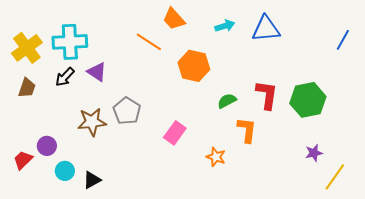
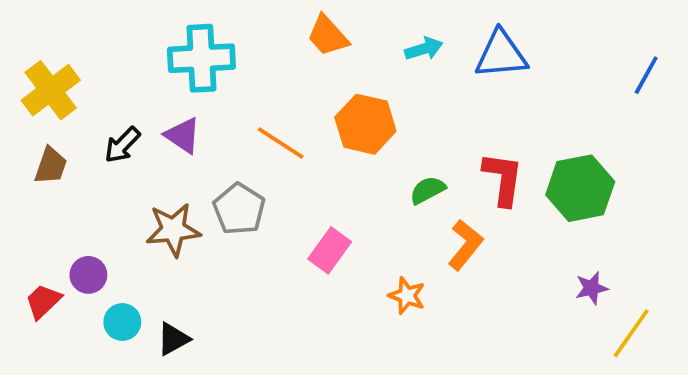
cyan cross: (70, 42) -> (201, 58), moved
orange line: (149, 42) -> (281, 143), moved
orange L-shape: (247, 130) -> (465, 245), turned 32

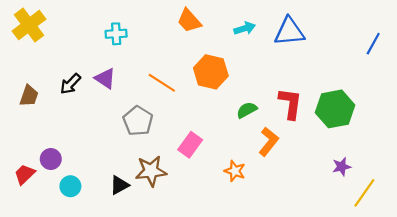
cyan cross: (201, 58) -> (116, 34), size x0.6
yellow cross: (51, 90) -> (29, 25), moved
brown star: (173, 230) -> (151, 171), moved
black triangle: (173, 339) -> (119, 185), moved

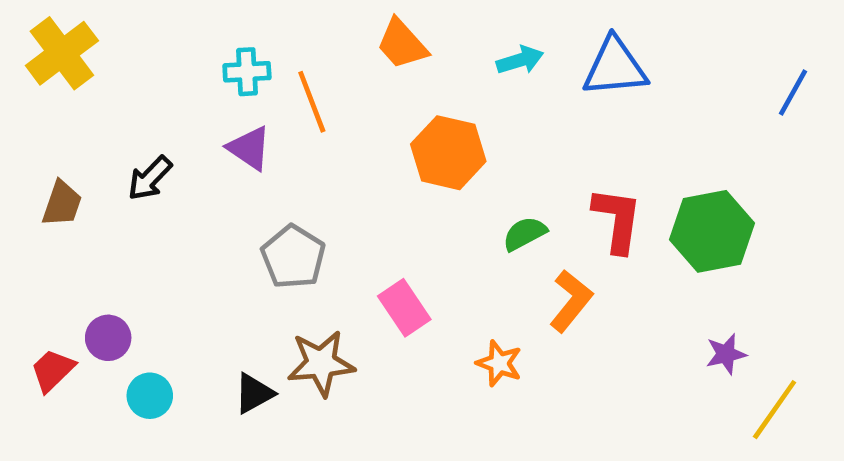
purple triangle: (105, 78) -> (249, 148), moved
orange line: (162, 83) -> (312, 102), moved, turned 36
pink rectangle: (190, 145) -> (404, 308), turned -70

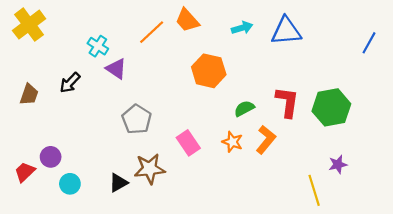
cyan cross: (247, 72) -> (98, 46), moved, turned 36
orange line: (312, 102) -> (152, 32), moved, turned 68
orange star: (499, 363) -> (232, 142), moved
yellow line: (775, 410) -> (314, 190), moved, turned -52

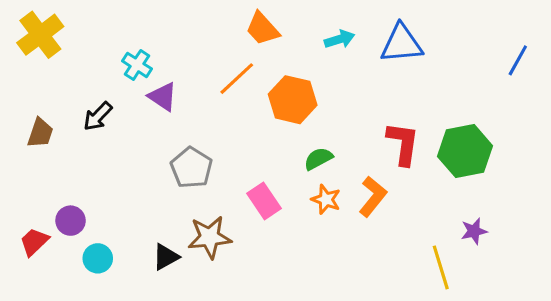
orange line: (152, 32) -> (237, 79), moved
green semicircle: (244, 108) -> (318, 159), moved

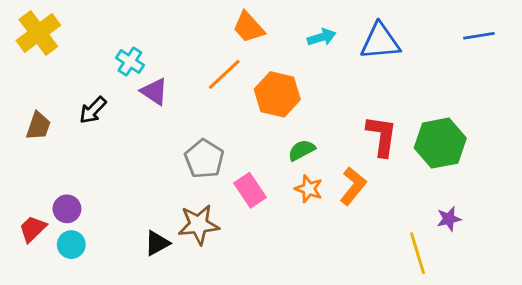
blue line: (518, 60) -> (479, 36), moved, turned 52
gray pentagon: (191, 168) -> (204, 159), moved
cyan circle: (98, 258) -> (71, 245), moved

